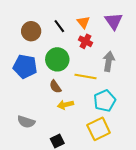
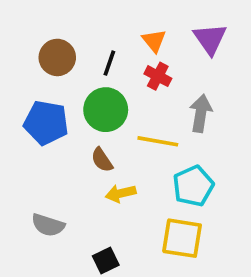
black line: (59, 26) -> (109, 63), moved, turned 56
yellow square: (99, 129) -> (182, 238), turned 35

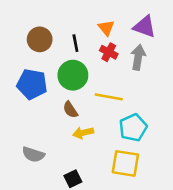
purple triangle: (210, 39) -> (145, 27), turned -35
black line: (109, 63) -> (75, 43), turned -30
gray arrow: (201, 113) -> (138, 57), moved

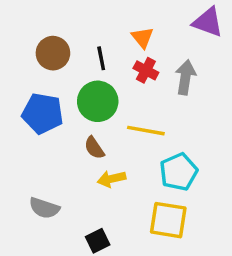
purple triangle: (145, 27) -> (208, 22), moved

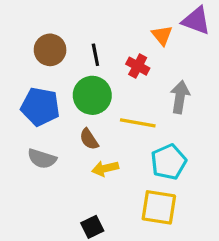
orange triangle: (142, 38) -> (162, 35), moved
gray arrow: (185, 77) -> (180, 97), moved
gray semicircle: (44, 208) -> (42, 159), moved

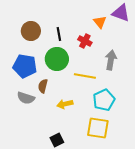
brown semicircle: (89, 139) -> (43, 86), moved, turned 48

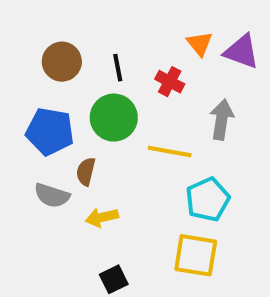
purple triangle: (121, 13) -> (242, 52), moved
yellow arrow: (65, 104) -> (102, 217), moved

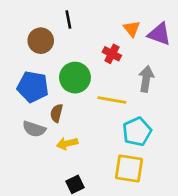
black line: (118, 68) -> (68, 20), moved

